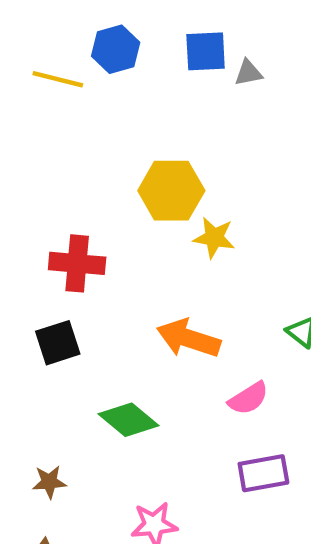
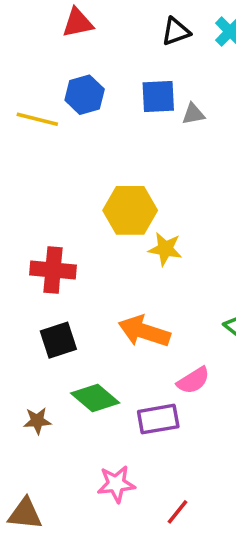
black square: (58, 343) -> (58, 340), moved
purple rectangle: (263, 473) -> (158, 419), moved
brown star: (49, 482) -> (37, 421), moved

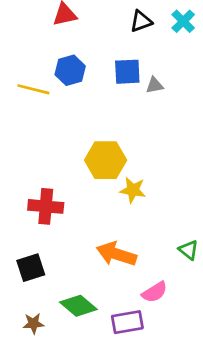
black square: (58, 340) -> (31, 268), moved

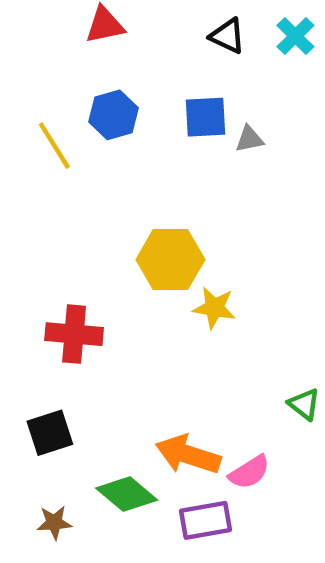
black triangle: (141, 21) -> (227, 36), turned 45
yellow line: (33, 89) -> (54, 146), turned 44
orange arrow: (116, 254) -> (188, 455), moved

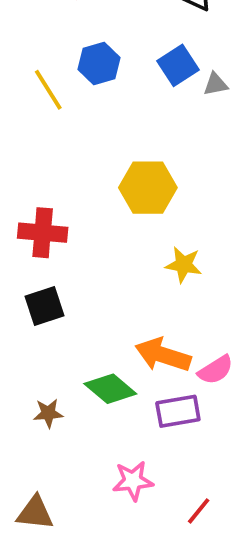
blue square: (206, 117) -> (178, 65), turned -30
yellow star: (214, 308) -> (184, 265), moved
red cross: (74, 334) -> (43, 233), moved
black square: (50, 433) -> (44, 306), moved

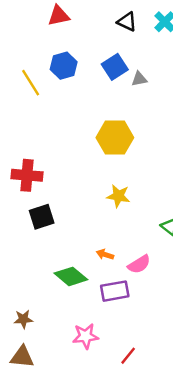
yellow hexagon: (148, 188) -> (115, 138), moved
black square: (44, 306) -> (42, 217), moved
orange arrow: (163, 355) -> (105, 255), size x0.5
brown star: (48, 413) -> (23, 319), moved

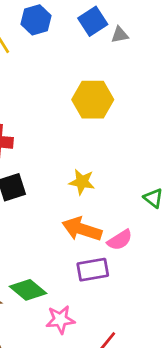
yellow star: (118, 196) -> (82, 182), moved
orange arrow: (105, 255) -> (82, 229), size x2.0
green diamond: (71, 276) -> (28, 290), moved

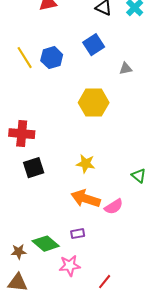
blue hexagon: (36, 20) -> (52, 58), moved
gray triangle: (120, 35) -> (126, 69), moved
purple rectangle: (93, 270) -> (78, 234), moved, size x0.6

